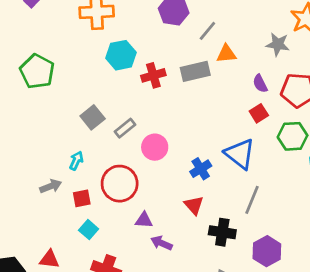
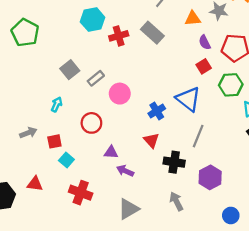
orange triangle: (226, 54) -> (193, 18), moved
gray rectangle: (195, 71) -> (152, 33), turned 55
red circle: (120, 184) -> (91, 123), size x0.7
gray arrow: (51, 186) -> (28, 133), moved
red square: (82, 198) -> (54, 141), moved

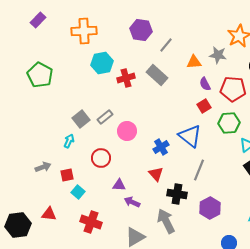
gray square: (70, 70) -> (81, 119), moved
gray arrow: (176, 201) -> (166, 221), moved, size x1.4

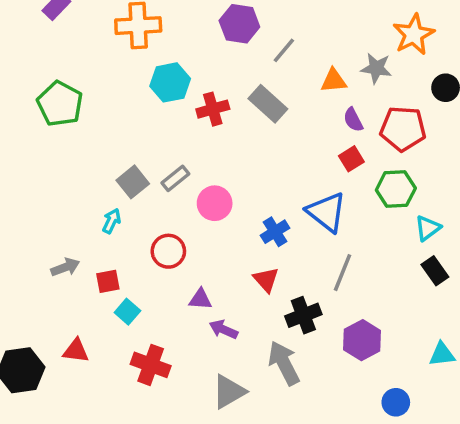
black cross: (177, 194) -> (303, 315), turned -30

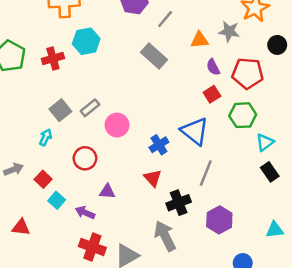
red cross: (213, 109) -> (53, 58), moved
red square: (108, 281) -> (43, 179), turned -35
purple arrow: (223, 329) -> (85, 213), moved
red cross: (151, 365) -> (92, 247), moved

